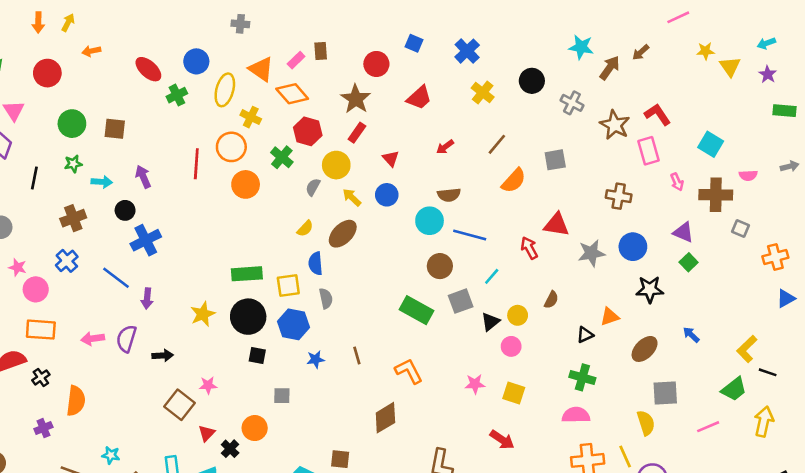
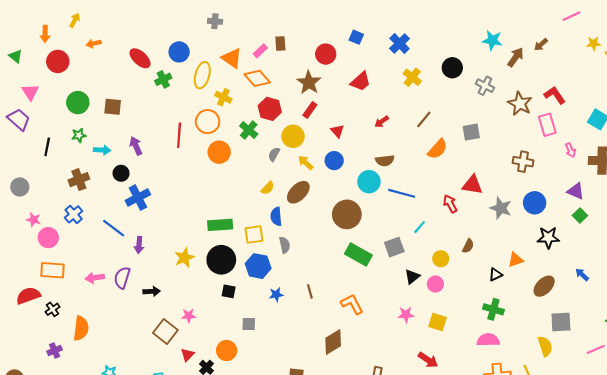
orange arrow: (38, 23) -> (45, 34), moved
gray star: (591, 253) -> (501, 208), turned 30
brown circle: (440, 266) -> (347, 214), moved, size x1.4
black triangle: (490, 322) -> (412, 277), moved

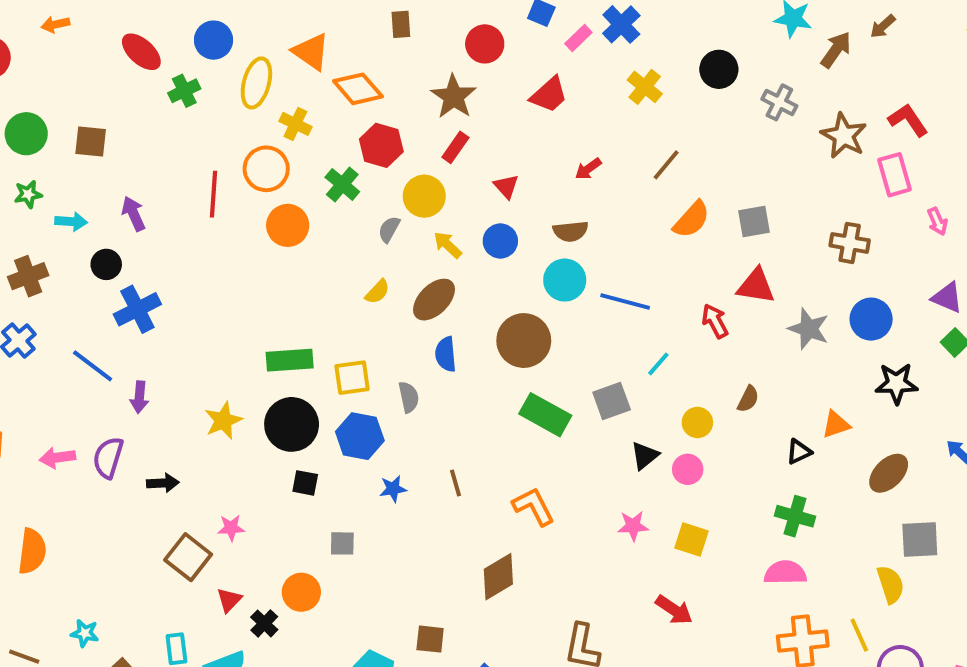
pink rectangle: (260, 51) -> (578, 38), moved
gray square: (471, 132) -> (754, 222), moved
brown semicircle: (385, 161) -> (571, 231), moved
blue semicircle: (276, 216) -> (446, 354), moved

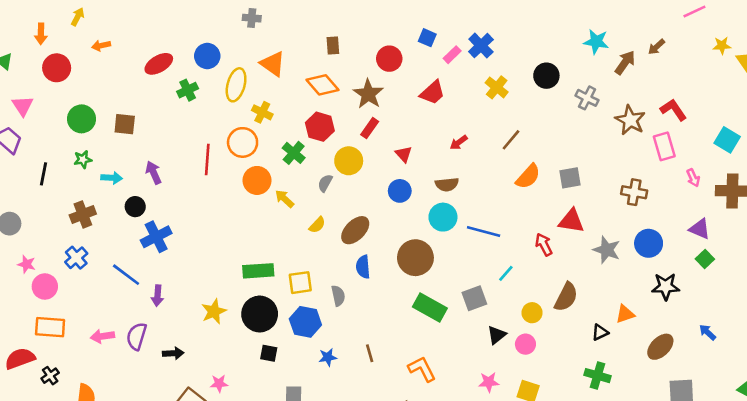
red ellipse: (141, 52) -> (159, 64), turned -72
orange diamond: (358, 89) -> (322, 85), moved
yellow arrow: (448, 245) -> (284, 199), moved
brown semicircle: (748, 399) -> (566, 297), size x1.6

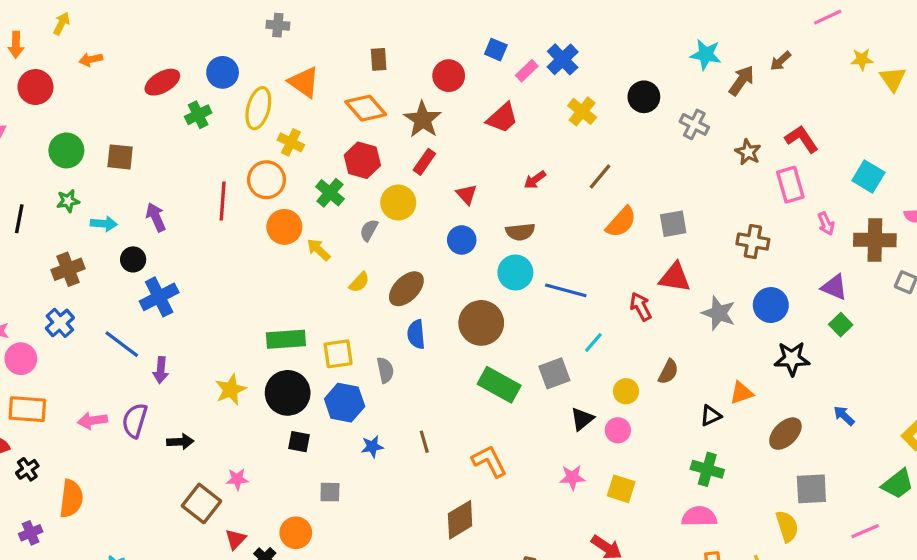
brown star: (630, 120) -> (748, 152), size x0.7
brown semicircle: (566, 297) -> (668, 372), size x0.7

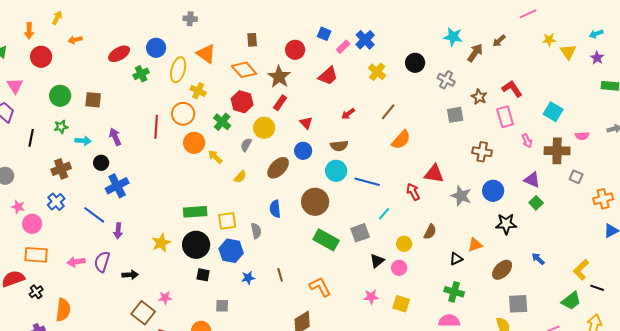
gray square: (673, 224) -> (455, 115), moved
brown ellipse: (406, 289) -> (278, 168), moved

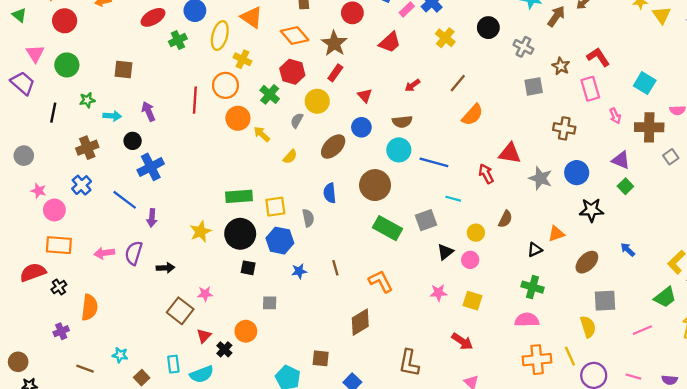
green circle: (60, 96) -> (67, 65), moved
gray square: (576, 177) -> (671, 157), turned 32
cyan line: (384, 214) -> (453, 199), turned 64

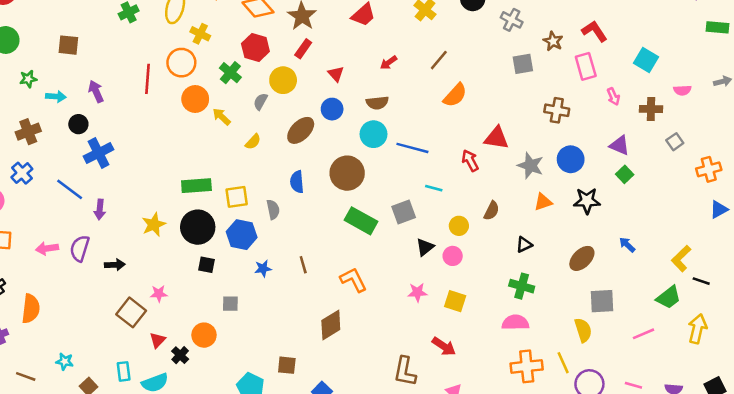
brown cross: (649, 127) -> (651, 109), size x0.7
orange triangle: (556, 234) -> (543, 202), moved
brown L-shape: (409, 363) -> (405, 371), moved

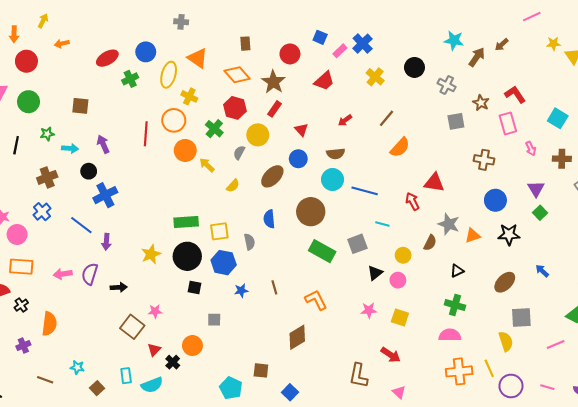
purple triangle: (620, 145) -> (536, 189), turned 36
gray star: (530, 166) -> (449, 224), moved

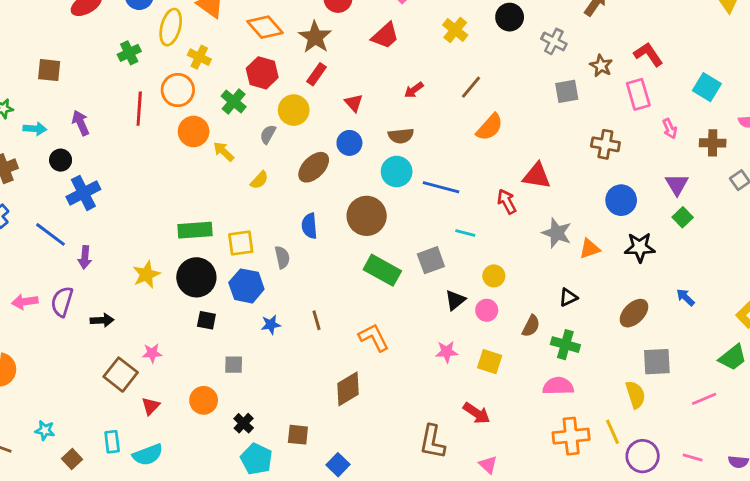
green cross: (130, 79) -> (129, 53), moved
brown semicircle: (430, 243) -> (531, 326), moved
black cross: (173, 362) -> (244, 423), moved

